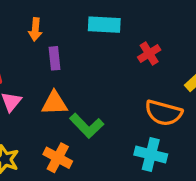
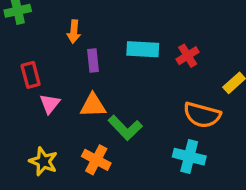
cyan rectangle: (104, 25) -> (143, 49), moved

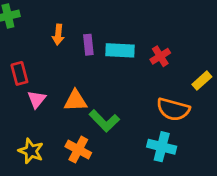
purple rectangle: (93, 60) -> (88, 45), moved

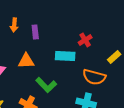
cyan rectangle: (120, 50) -> (65, 56), moved
orange triangle: (75, 101) -> (26, 61), moved

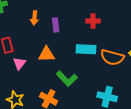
red cross: (85, 40) -> (93, 21), moved, turned 32
orange semicircle: (94, 77) -> (112, 57), moved

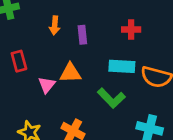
pink triangle: (19, 63) -> (47, 85), moved
green L-shape: (67, 79) -> (111, 98), moved

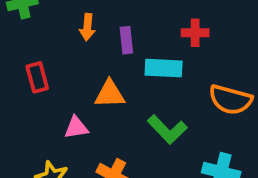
cyan rectangle: (122, 66) -> (164, 68), moved
pink triangle: (47, 85) -> (76, 128), moved, turned 42

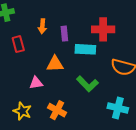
red cross: (195, 33) -> (103, 29), size x1.5
red rectangle: (37, 77) -> (18, 44), moved

